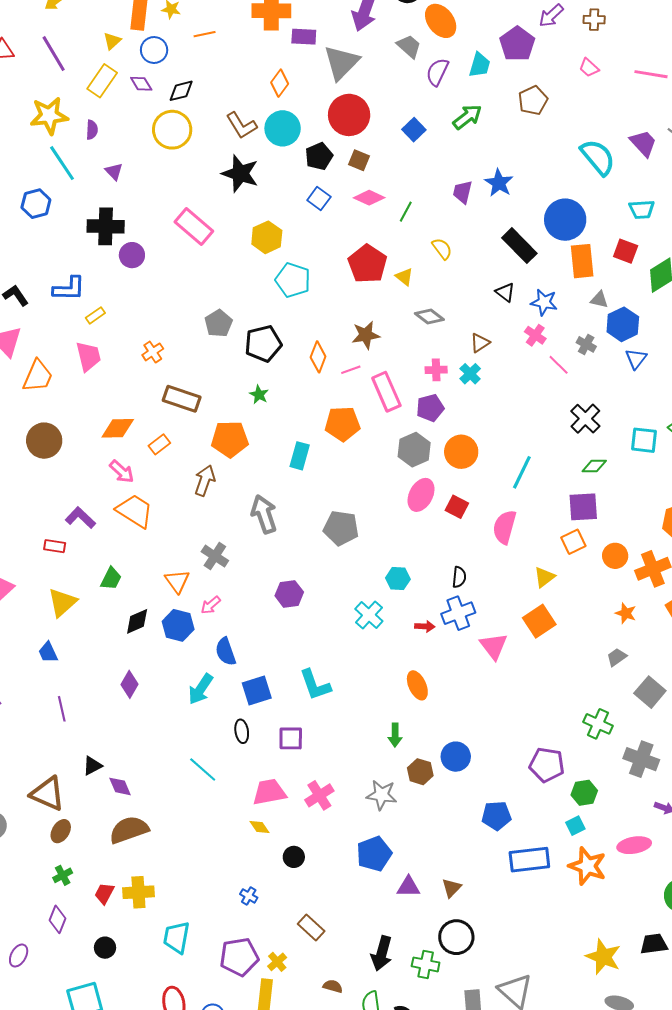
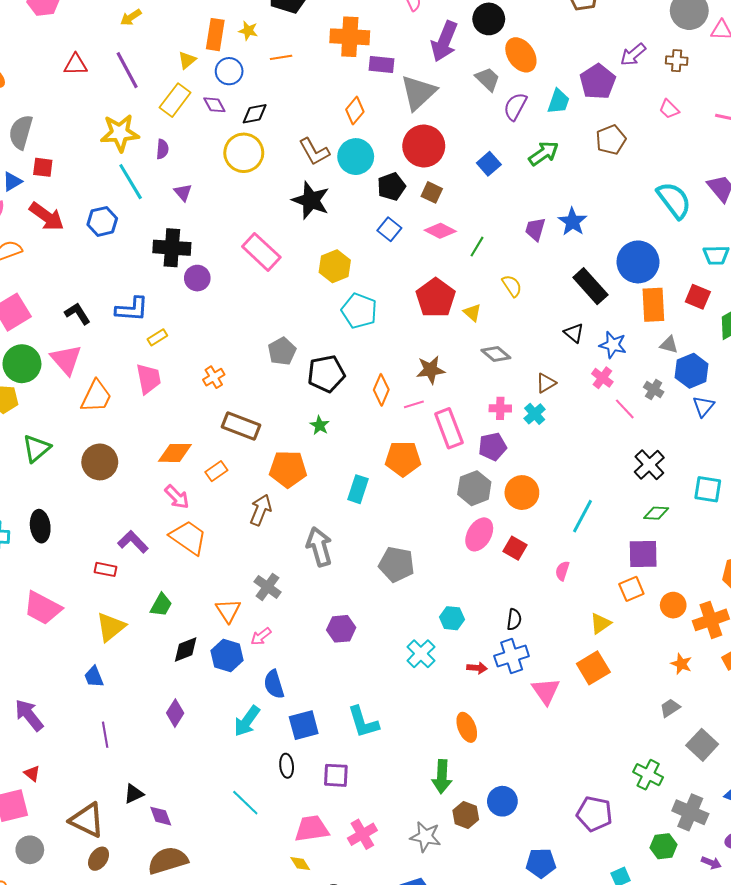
pink semicircle: (504, 527) -> (562, 571), size x0.6
green arrow: (395, 735) -> (442, 777), size x1.4
green hexagon: (584, 793) -> (663, 846), moved

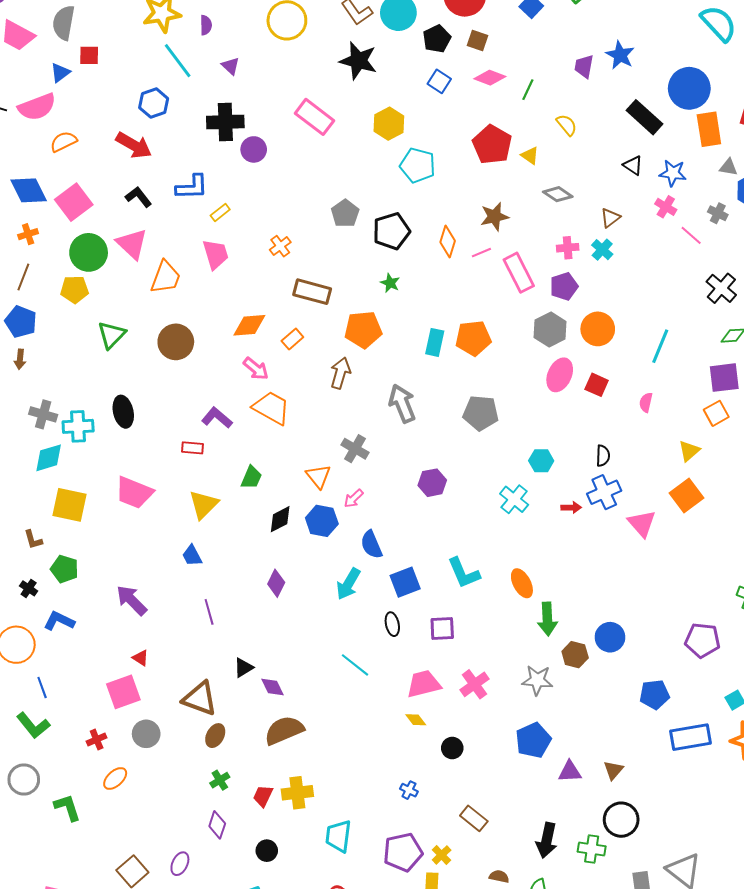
red arrow: (47, 217) -> (134, 145), moved
orange pentagon: (403, 459) -> (473, 338), moved
orange ellipse: (467, 727) -> (522, 583), moved

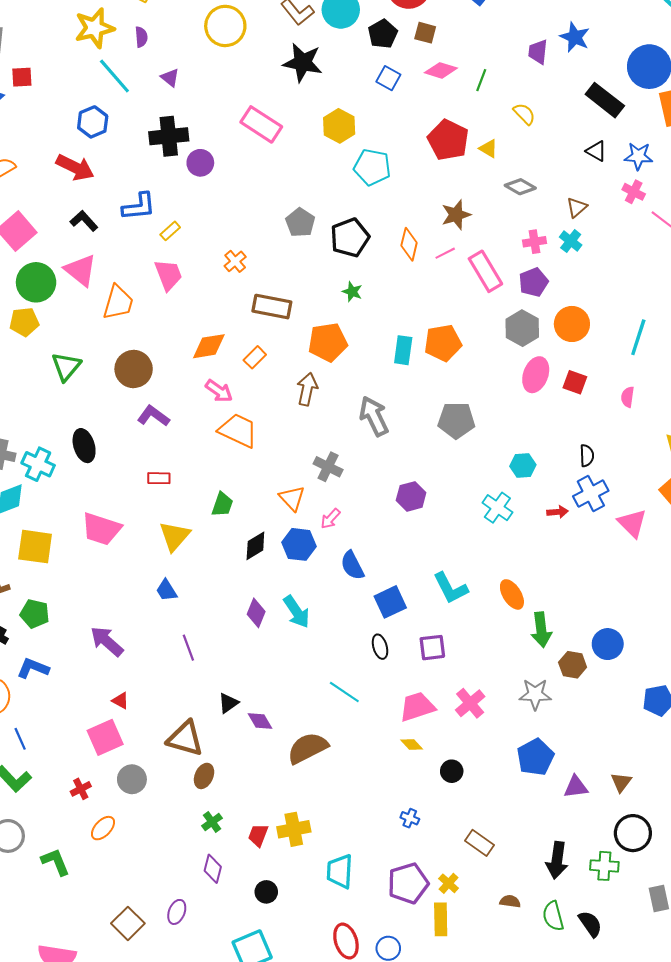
purple L-shape: (217, 418) -> (153, 416), moved
cyan cross: (78, 426) -> (38, 464), turned 32
cyan arrow: (348, 584) -> (296, 612), moved, turned -60
brown semicircle: (284, 730) -> (308, 748), moved

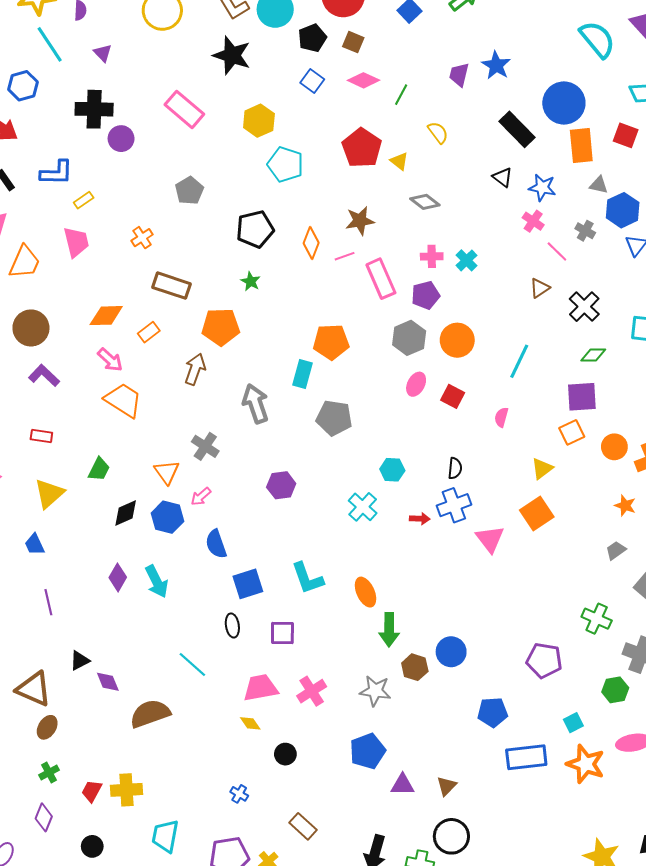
brown triangle: (577, 207) -> (540, 288), moved
gray pentagon: (300, 223) -> (189, 191), moved
cyan rectangle: (403, 350) -> (303, 374), moved
pink ellipse: (536, 375) -> (416, 384), size x0.7

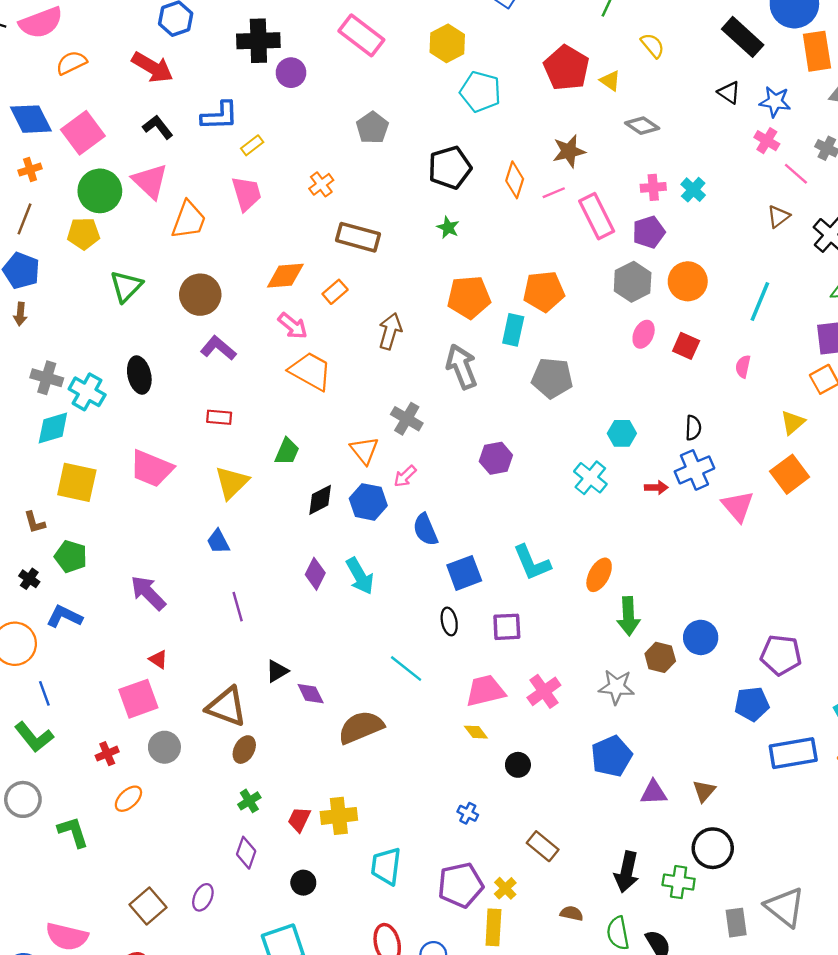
orange pentagon: (221, 327) -> (469, 297), moved
orange ellipse: (366, 592) -> (599, 575), turned 56
purple pentagon: (544, 660) -> (781, 655), moved

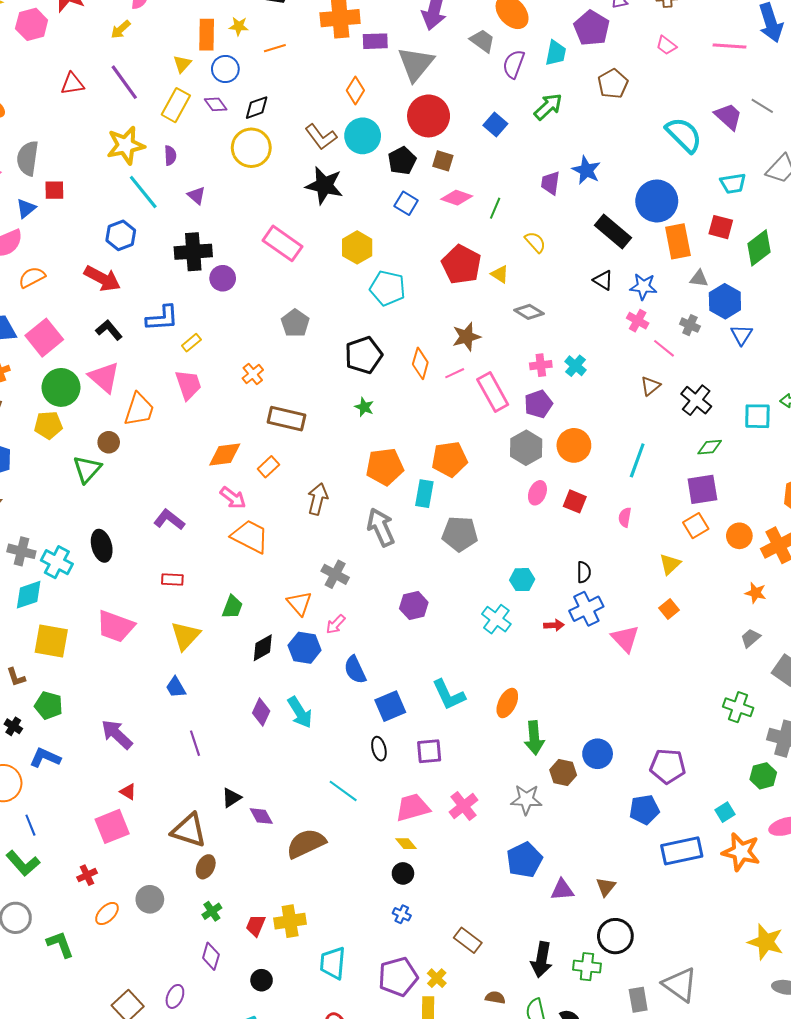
brown circle: (200, 295) -> (109, 442), moved, size x0.6
orange square: (790, 474) -> (669, 609), size x0.6
gray circle: (164, 747) -> (150, 899), moved
black circle: (518, 765) -> (403, 873), moved

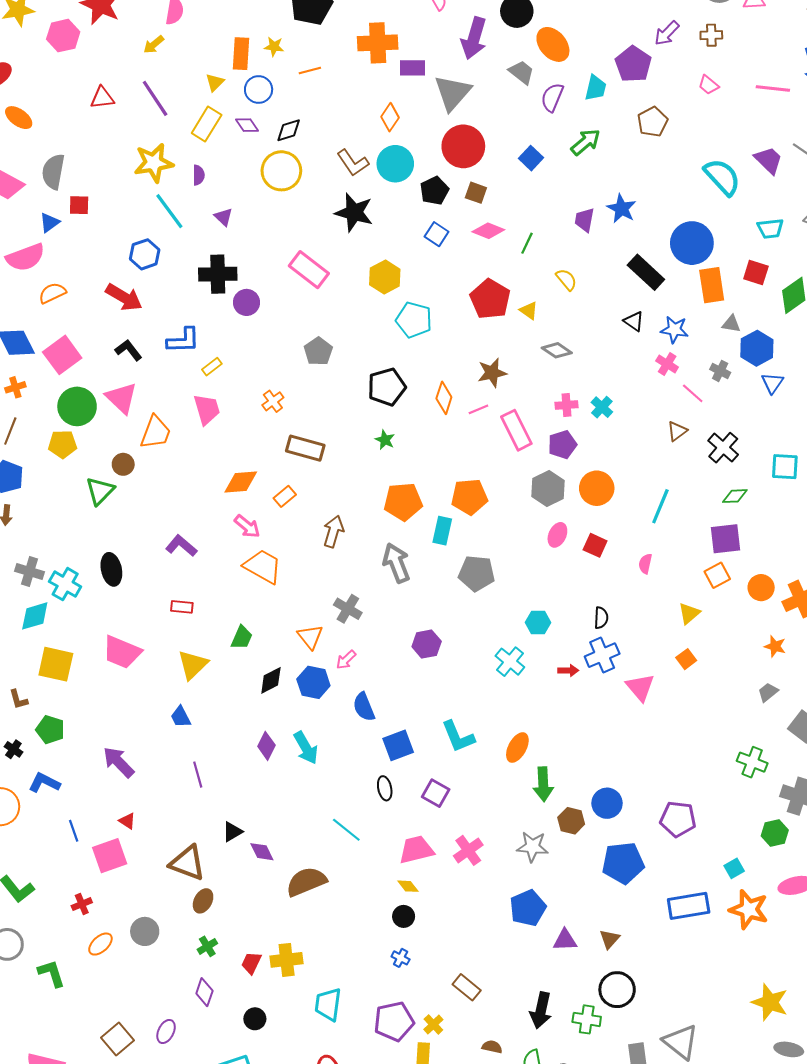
purple square: (429, 751) -> (436, 793), turned 32
blue pentagon: (644, 810) -> (623, 863), moved, size x1.4
blue line: (30, 825) -> (74, 831), moved

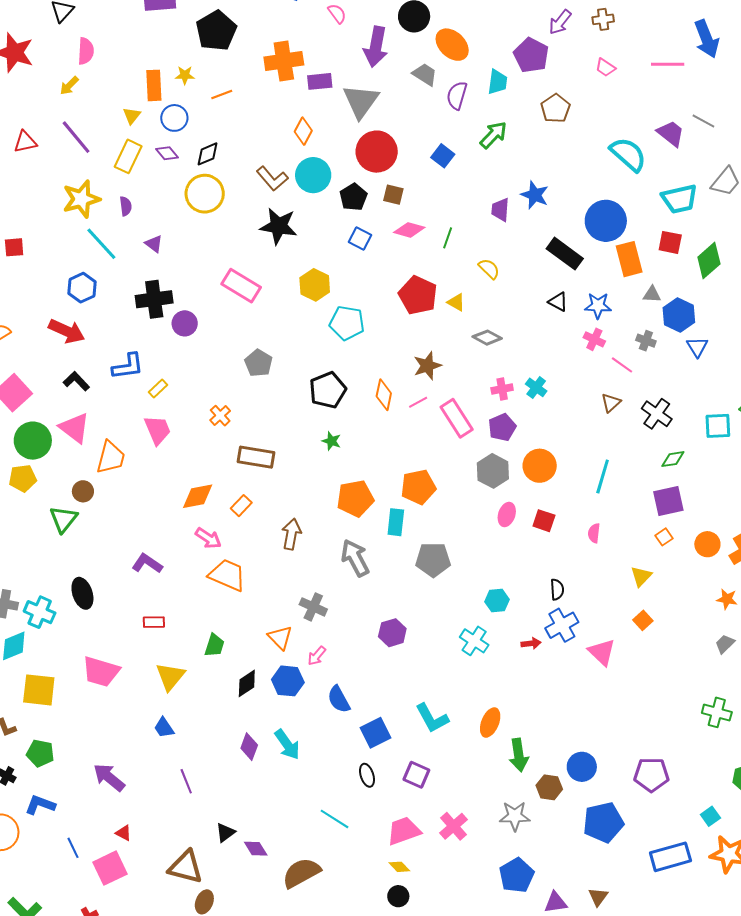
cyan trapezoid: (770, 229) -> (680, 199), size x1.4
orange square: (717, 575) -> (664, 537), size x0.7

